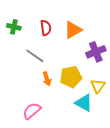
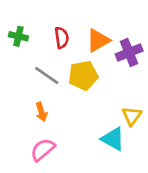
purple cross: (96, 52) -> (129, 53), moved
yellow pentagon: (71, 77) -> (83, 75), moved
orange arrow: (47, 79) -> (41, 112), moved

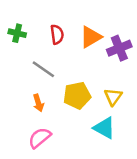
yellow pentagon: (83, 75) -> (77, 95), moved
yellow triangle: (132, 116) -> (113, 97), moved

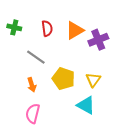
yellow pentagon: (77, 95) -> (63, 79), turned 30
pink semicircle: (40, 138) -> (33, 113), turned -36

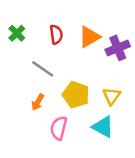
green cross: (14, 27) -> (17, 33), turned 32
orange arrow: (32, 85) -> (38, 102), turned 48
pink semicircle: (33, 113) -> (59, 128), moved

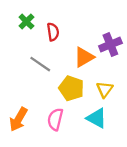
green cross: (17, 33) -> (26, 22), moved
orange triangle: (89, 37) -> (84, 57), moved
orange arrow: (38, 102) -> (18, 119), moved, size x1.5

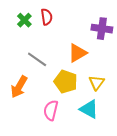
red semicircle: (53, 32) -> (47, 17), moved
purple cross: (110, 45) -> (102, 29), moved, turned 30
orange arrow: (18, 119) -> (19, 87), moved

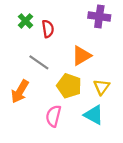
red semicircle: (47, 17) -> (48, 29), moved
purple cross: (102, 29) -> (99, 16), moved

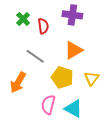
purple cross: (99, 16) -> (72, 15), moved
cyan triangle: (94, 115) -> (73, 109), moved

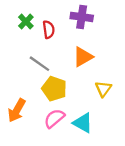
yellow pentagon: (62, 77) -> (54, 89), moved
orange arrow: (18, 82) -> (17, 110), moved
pink semicircle: (48, 105) -> (54, 118), turned 36

